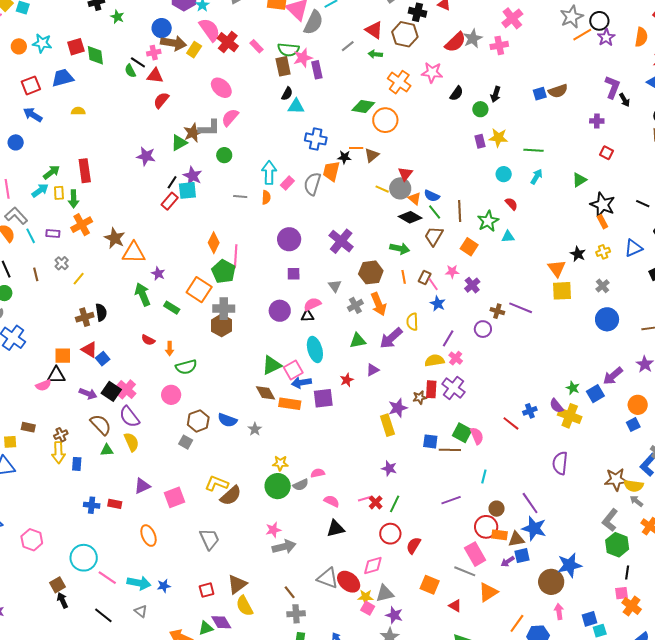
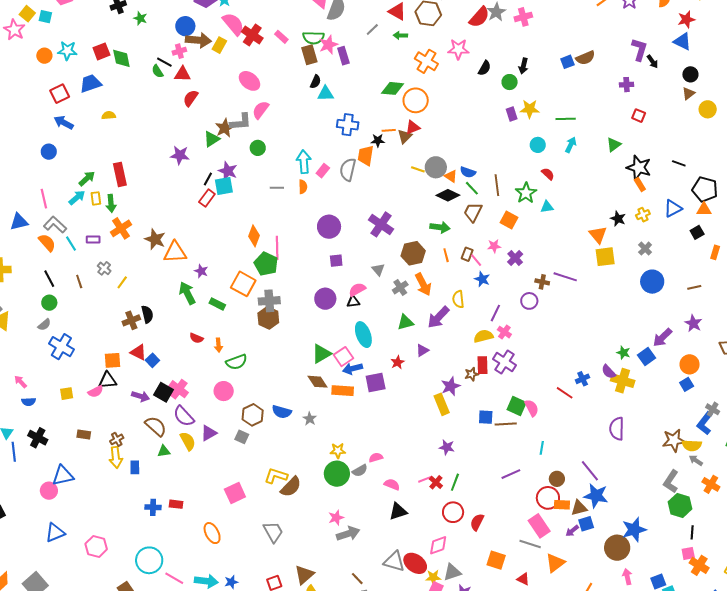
red triangle: (405, 174) -> (413, 127), moved, turned 35
yellow square: (10, 442) -> (67, 394), moved
purple triangle: (142, 486) -> (209, 433), moved

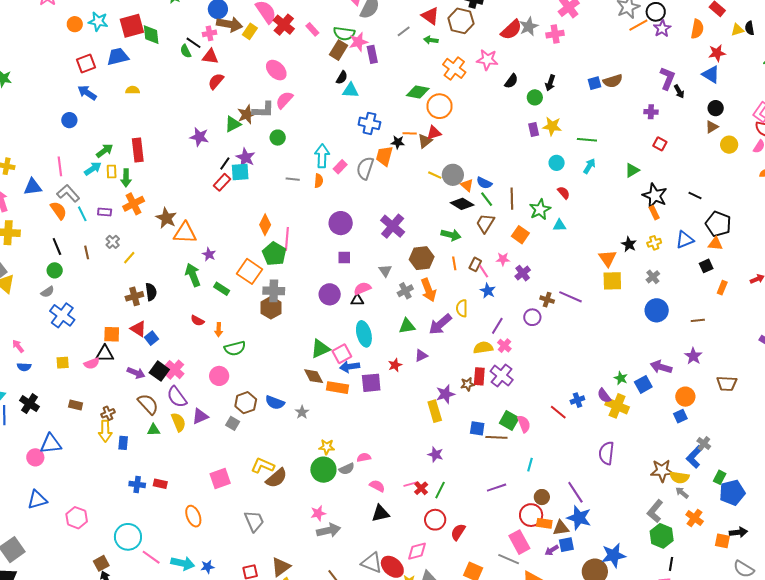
red square: (101, 51) -> (132, 26), size x1.4
brown rectangle: (309, 55) -> (338, 50), turned 42
purple arrow: (662, 337) -> (661, 367), turned 55

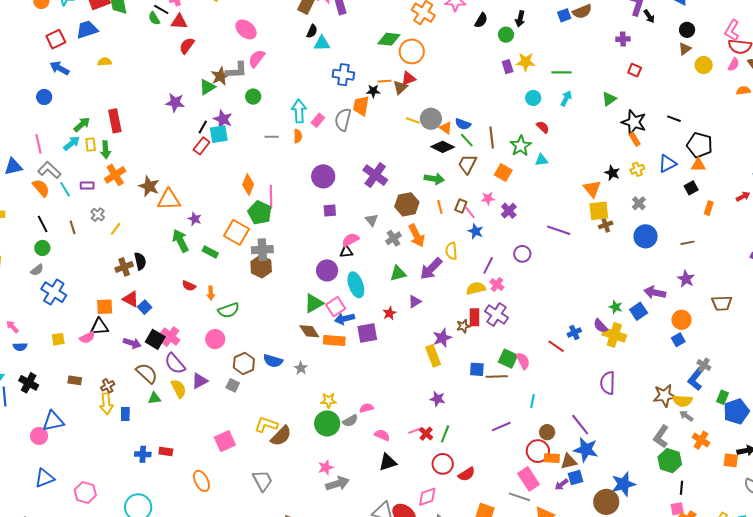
purple circle: (330, 294) -> (327, 270), moved
brown cross: (547, 300) -> (606, 225), moved, turned -32
red semicircle: (458, 532) -> (467, 474), turned -150

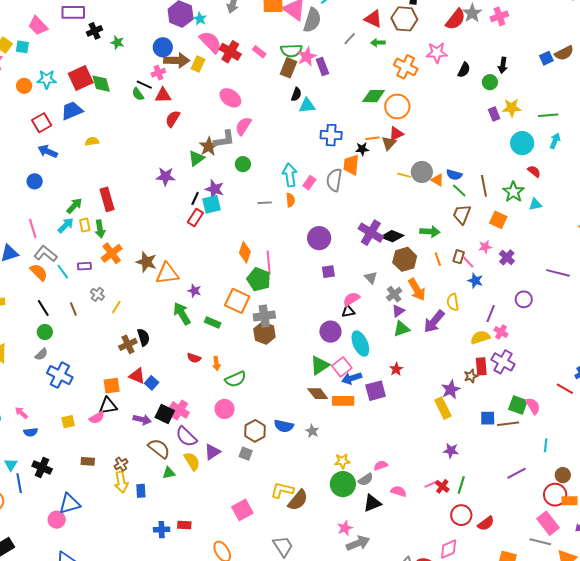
cyan circle: (533, 98) -> (522, 143), size x1.5
black diamond: (443, 147) -> (392, 236), moved
purple triangle: (415, 302) -> (398, 311), moved
black triangle: (388, 462) -> (372, 503), moved

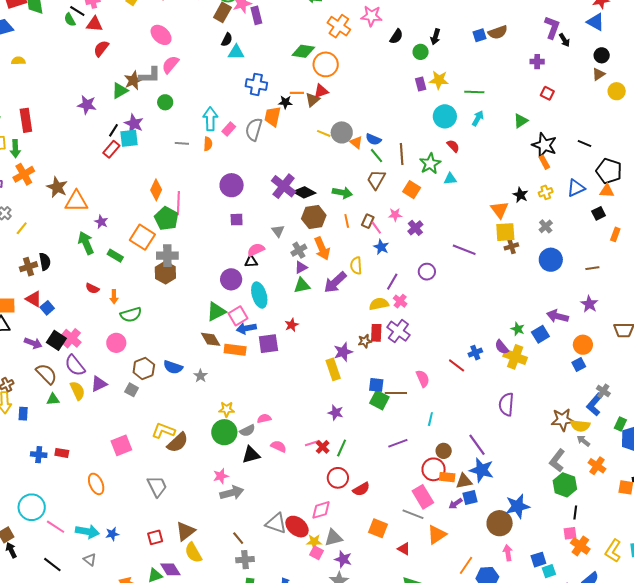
green square: (518, 405) -> (379, 400), moved

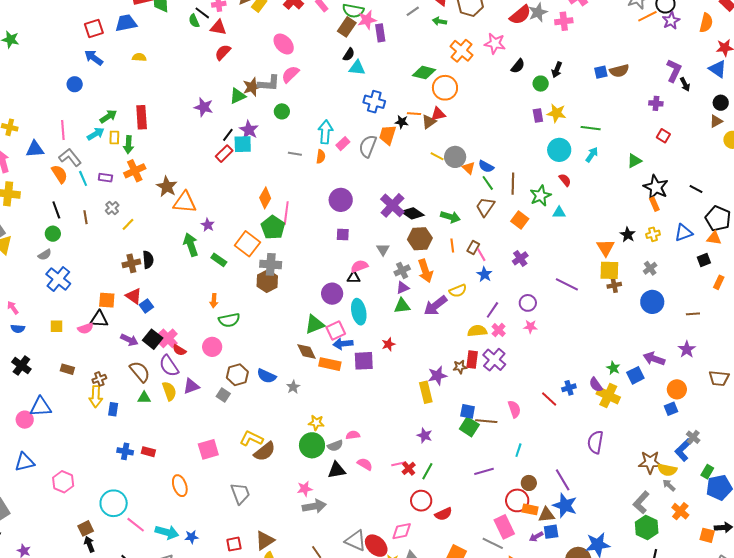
pink star: (395, 215) -> (530, 327), moved
yellow semicircle: (356, 266) -> (458, 291), turned -114
red semicircle: (92, 288) -> (179, 350), moved

